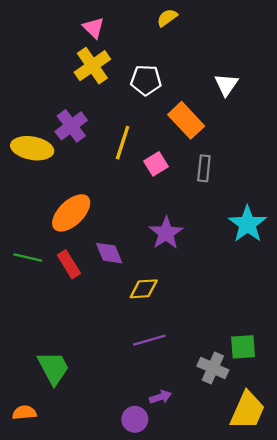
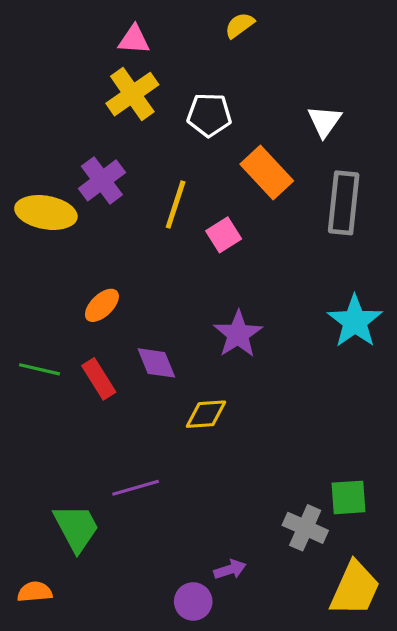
pink triangle: (94, 28) -> (134, 40), turned -40
gray rectangle: (204, 168) -> (344, 203), moved, size x1.6
orange ellipse: (71, 213) -> (102, 305), size x0.6
purple line: (149, 340) -> (136, 488), moved

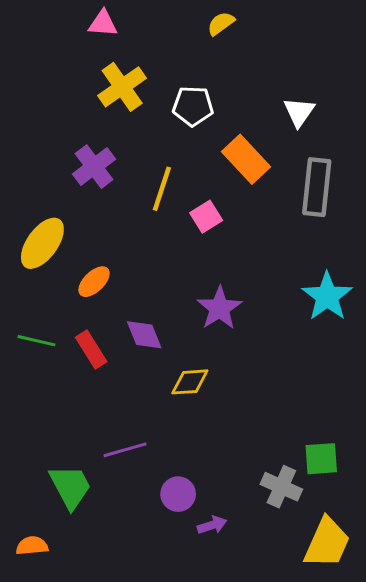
pink triangle: (134, 40) -> (103, 23), moved
yellow ellipse: (46, 212) -> (42, 243), moved, turned -64
purple circle: (193, 601) -> (178, 494), moved

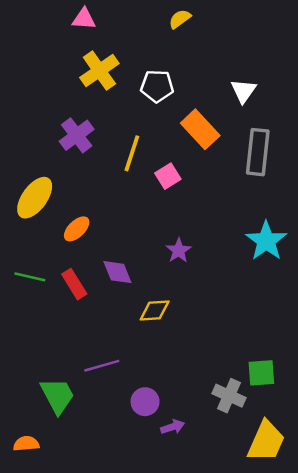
purple star: (219, 308) -> (179, 250), size x0.7

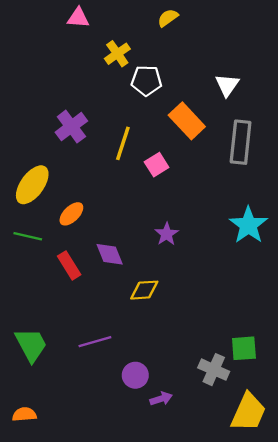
yellow cross: (99, 71) -> (117, 54), moved, size x0.7
green line: (30, 277) -> (28, 236), moved
green trapezoid: (57, 396) -> (31, 345), moved

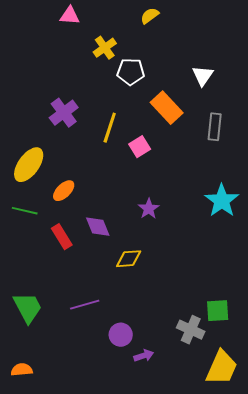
gray rectangle: (241, 142) -> (215, 127), size x0.7

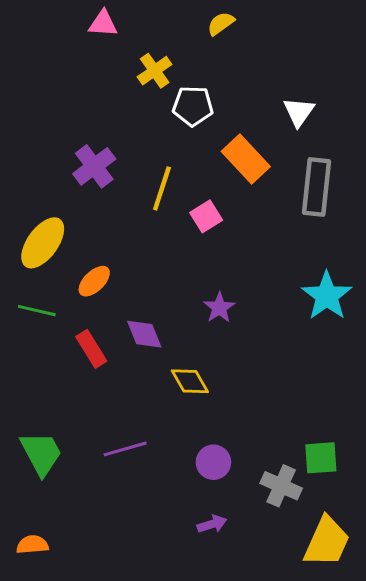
gray rectangle: (215, 127) -> (316, 187), size x1.4
yellow diamond: (129, 259) -> (190, 381), turned 64
purple circle: (121, 335) -> (213, 462), moved

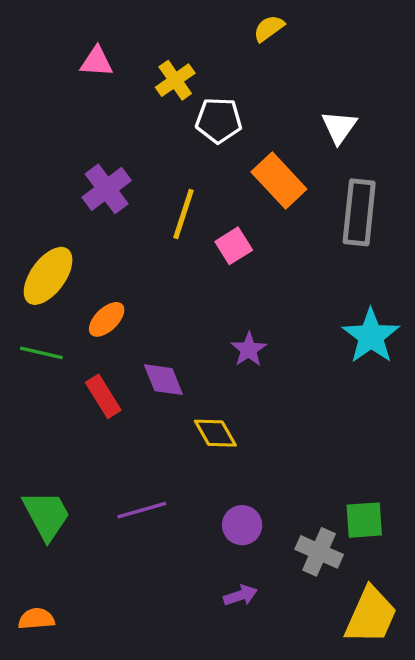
pink triangle: (103, 24) -> (97, 62), moved
yellow semicircle: (221, 24) -> (269, 28), moved

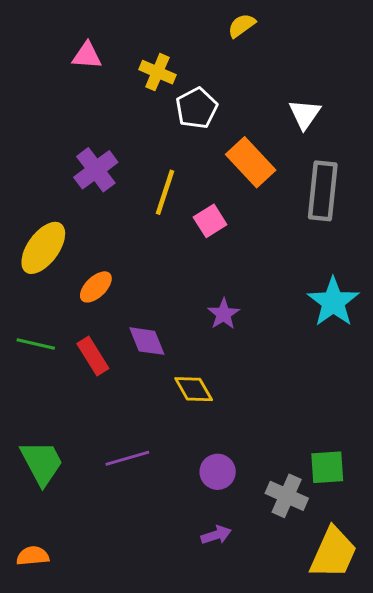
yellow cross: (175, 80) -> (157, 72), turned -32
white pentagon: (219, 120) -> (197, 108), turned -30
green line: (41, 353) -> (36, 344), moved

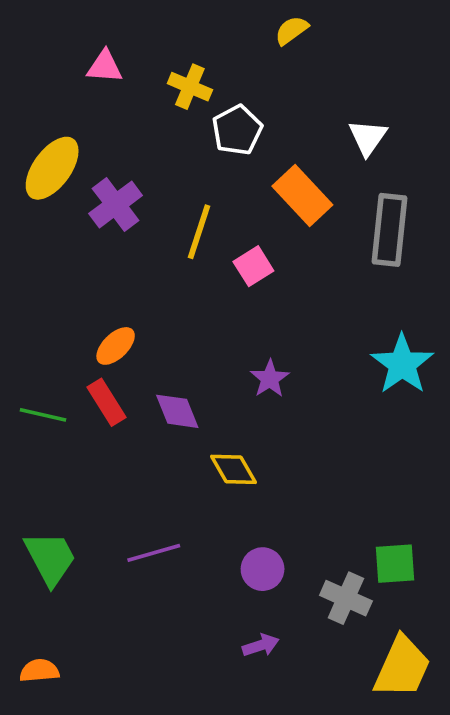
yellow ellipse: (43, 248) -> (52, 168), moved
red rectangle: (93, 356) -> (107, 402), moved

